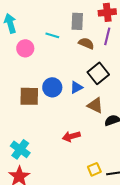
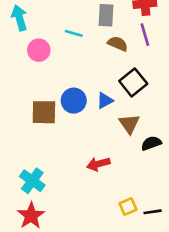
purple line: (107, 36) -> (145, 35), turned -30
brown triangle: (95, 105) -> (129, 124), turned 30

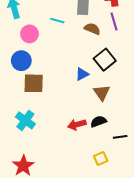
blue circle: (74, 101) -> (21, 61), moved
black semicircle: (151, 143) -> (99, 121), moved
cyan cross: (32, 181) -> (25, 120), moved
black line: (153, 212) -> (120, 137), moved

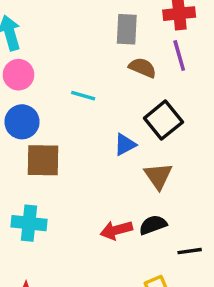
cyan line: (57, 21) -> (83, 96), moved
pink circle: (30, 34) -> (18, 75), moved
cyan cross: (25, 120) -> (29, 223), turned -30

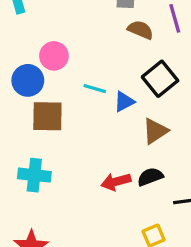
pink circle: (18, 75) -> (54, 56), moved
cyan line: (83, 96) -> (95, 89), moved
brown triangle: (158, 176) -> (155, 131), turned 32

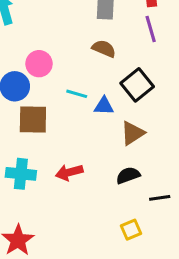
brown semicircle: (140, 30) -> (104, 49), moved
blue triangle: (124, 102) -> (104, 106), turned 30
red arrow: (116, 182) -> (69, 172), moved

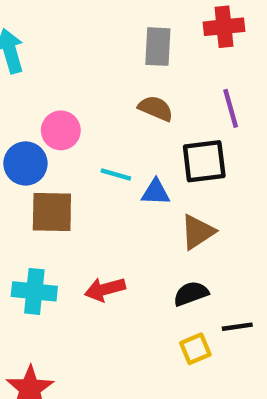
purple line: (151, 29) -> (231, 108), moved
black square: (137, 85) -> (204, 161), turned 32
yellow square: (131, 230) -> (195, 349), moved

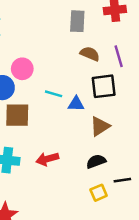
brown semicircle: (156, 108) -> (90, 54), moved

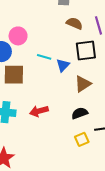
blue triangle: (76, 104) -> (63, 65), turned -48

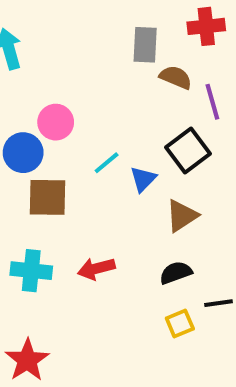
brown semicircle: (74, 23) -> (176, 77), moved
black square: (86, 51) -> (188, 151), turned -30
cyan line: (44, 57) -> (107, 163), turned -56

